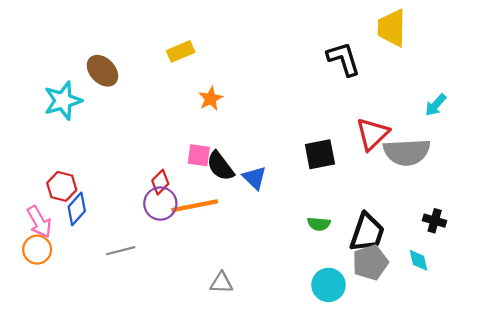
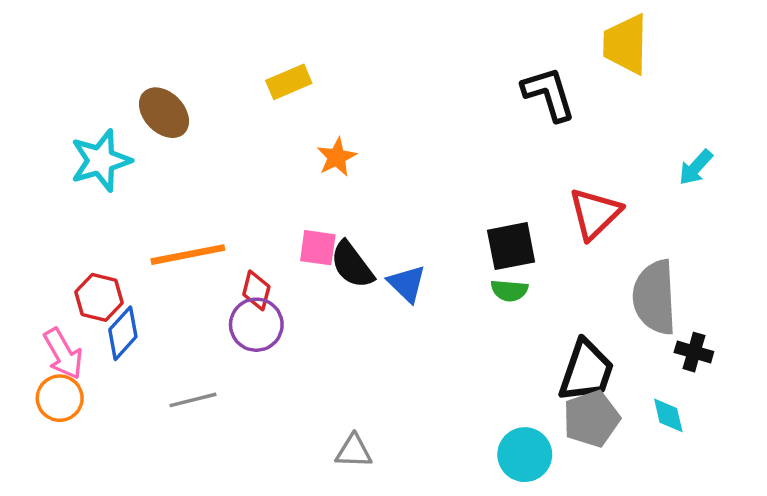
gray semicircle: (407, 152) -> (655, 297), moved, turned 90
red diamond: (160, 182) -> (256, 290), turned -30
orange line: (195, 206) -> (188, 255), moved
green semicircle: (319, 224) -> (509, 290), moved

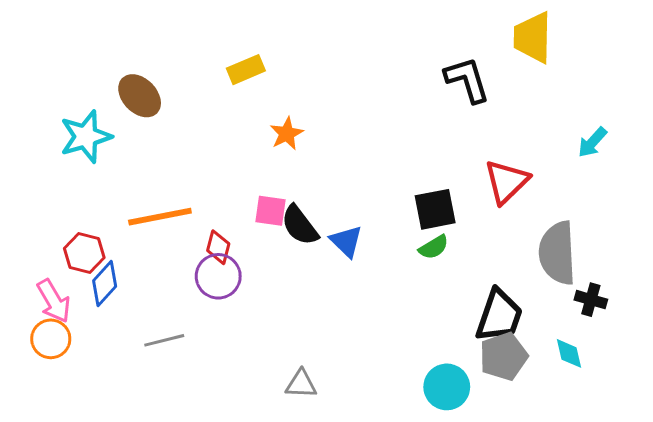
green semicircle: (509, 290) -> (434, 247), turned -36

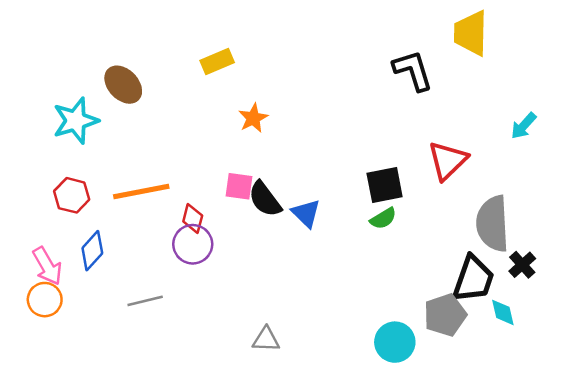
red hexagon: (84, 253) -> (72, 195), moved
black cross: (591, 300) -> (522, 265), turned 32
black trapezoid: (499, 316) -> (473, 279), moved

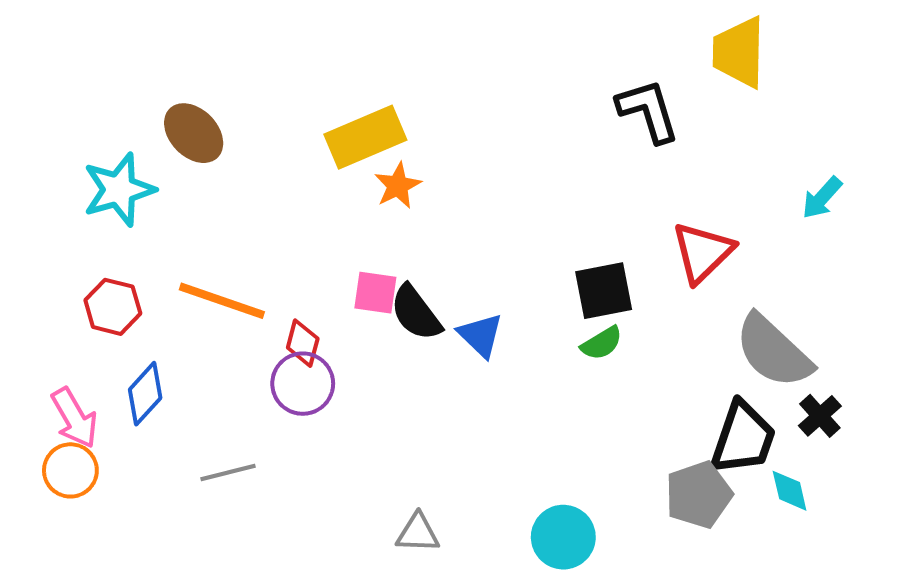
yellow rectangle: (217, 61) -> (365, 137), moved, size x1.5
orange line: (141, 191) -> (222, 301), turned 30
gray semicircle: (493, 224) -> (773, 351), turned -44
cyan circle: (395, 342) -> (563, 537), moved

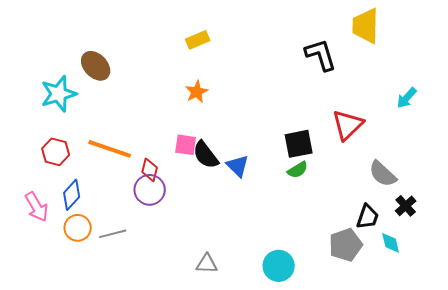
yellow rectangle: (365, 137) -> (198, 40), moved, size x0.6
gray semicircle: (773, 351) -> (383, 174), size x0.7
black trapezoid: (743, 438) -> (368, 217), size x0.7
orange circle: (70, 470) -> (78, 228), moved

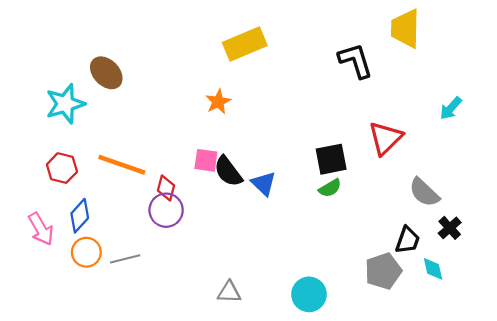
yellow rectangle: (198, 40) -> (245, 44), moved, size x1.6

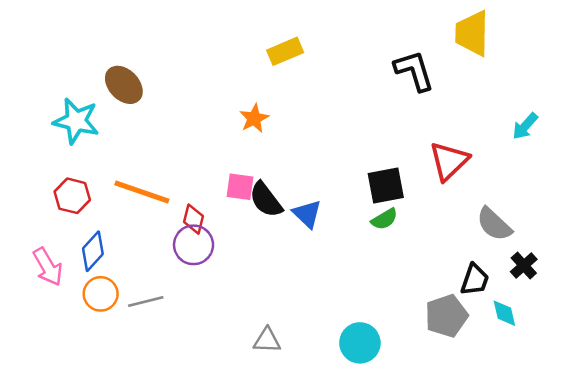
yellow rectangle: (245, 44) -> (285, 51), size x0.7
cyan star: (65, 104) -> (76, 121), turned 30

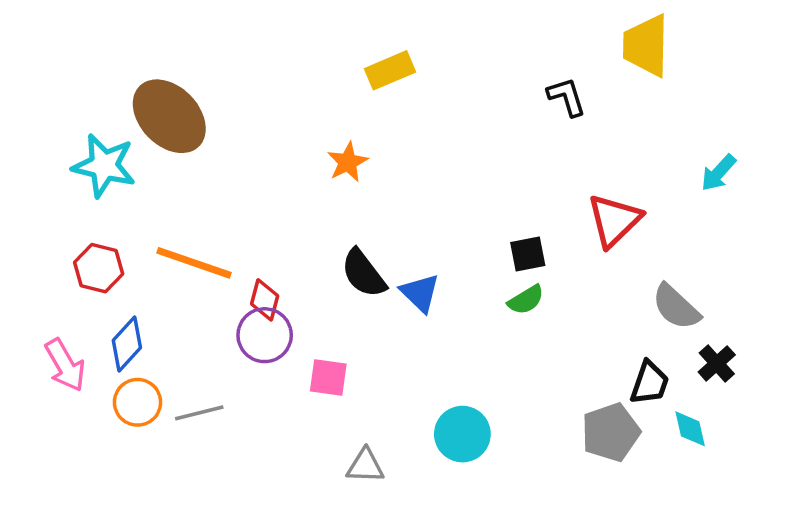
black L-shape: (414, 71) -> (567, 97), size x0.7
brown ellipse: (124, 85) -> (169, 116), size x1.4
black square: (386, 186) -> (528, 254), size x0.7
pink square: (240, 187) -> (328, 378), moved
cyan circle: (360, 343) -> (462, 434), moved

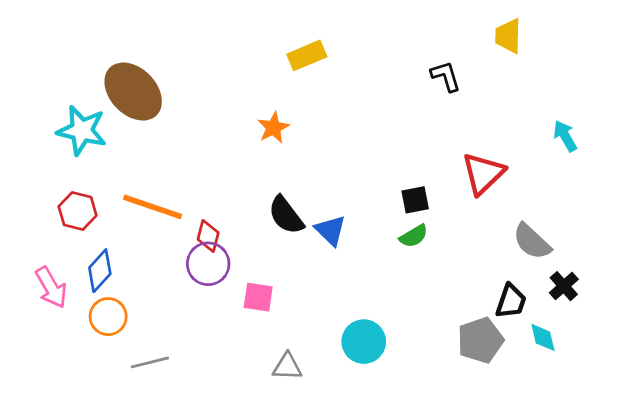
yellow trapezoid: (646, 46) -> (508, 36), size x0.7
cyan arrow: (718, 173) -> (565, 136), turned 108
gray line: (199, 413) -> (150, 362), moved

